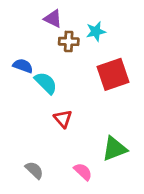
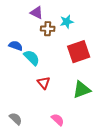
green triangle: (114, 149) -> (82, 90), moved
gray semicircle: (34, 170) -> (16, 119), moved

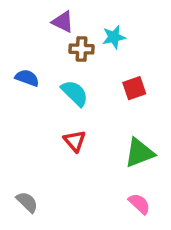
red square: (79, 52) -> (134, 88), size x0.6
cyan semicircle: (32, 58) -> (75, 93), moved
pink semicircle: (58, 120) -> (139, 204), moved

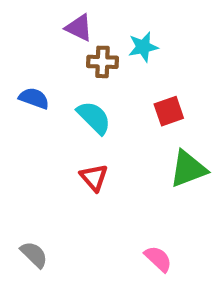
green triangle: (139, 153) -> (188, 169), moved
pink semicircle: (139, 204) -> (158, 259), moved

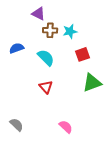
cyan star: (143, 47) -> (70, 31), moved
blue semicircle: (34, 98) -> (17, 48), turned -40
pink semicircle: (158, 259) -> (66, 127), moved

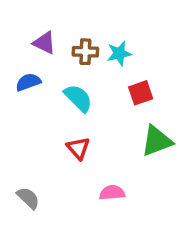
purple triangle: (39, 14) -> (44, 43), moved
gray semicircle: (17, 125) -> (28, 198), moved
pink semicircle: (66, 127) -> (112, 193), moved, turned -48

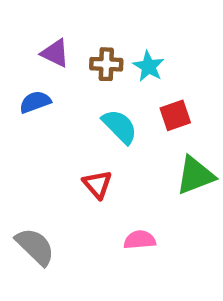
cyan star: (119, 54) -> (149, 66), turned -30
cyan semicircle: (78, 98) -> (120, 126), moved
gray semicircle: (28, 198) -> (35, 247), size x1.4

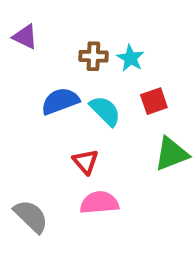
purple triangle: (55, 53) -> (25, 37), moved
blue semicircle: (35, 102) -> (60, 101), moved, size x1.4
pink semicircle: (140, 240) -> (99, 203), moved, size x1.4

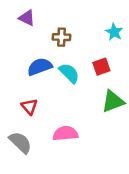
purple triangle: (25, 37) -> (27, 18), moved
cyan star: (131, 58) -> (114, 32), moved
red triangle: (86, 162) -> (29, 107), moved

